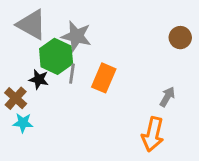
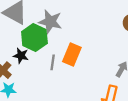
gray line: (72, 74) -> (53, 62), moved

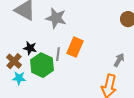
green hexagon: (34, 38) -> (42, 65), moved

